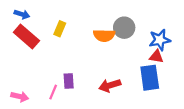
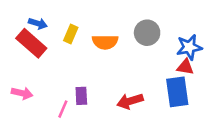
blue arrow: (22, 14) -> (38, 23), moved
orange semicircle: (104, 35) -> (105, 42), moved
pink arrow: (20, 97) -> (22, 93), moved

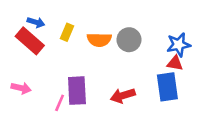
gray circle: (147, 33) -> (129, 40), moved
purple rectangle: (81, 96) -> (77, 91), size x1.6

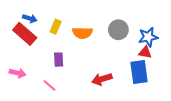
gray circle: (129, 40) -> (118, 30), moved
purple rectangle: (77, 91) -> (59, 60), moved, size x0.6
pink line: (60, 103) -> (49, 85), turned -72

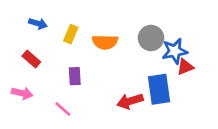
red rectangle: (25, 34) -> (31, 59), moved, size x0.6
blue star: (148, 37) -> (175, 51), moved
red triangle: (145, 52) -> (185, 67), turned -32
blue rectangle: (139, 72) -> (159, 89), moved

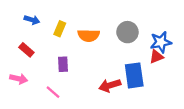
blue star: (175, 51) -> (161, 42), moved

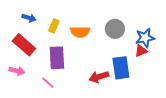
red rectangle: (26, 50) -> (24, 45), size x1.6
purple rectangle: (63, 64) -> (57, 58), size x1.6

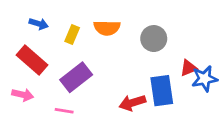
orange semicircle: (80, 32) -> (107, 28), moved
blue star: (145, 38) -> (205, 79), moved
purple rectangle: (57, 58) -> (76, 77), turned 55
pink line: (48, 83) -> (64, 111), turned -32

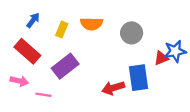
blue arrow: (39, 24) -> (33, 20), turned -70
blue star: (205, 79) -> (175, 51), moved
pink line: (64, 111) -> (43, 95), moved

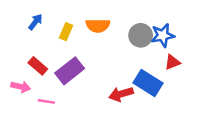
red rectangle: (27, 51) -> (38, 66), moved, size x0.7
blue star: (175, 51) -> (163, 35), moved
blue rectangle: (138, 78) -> (148, 83), turned -50

